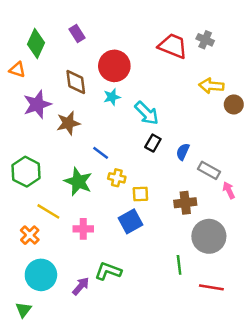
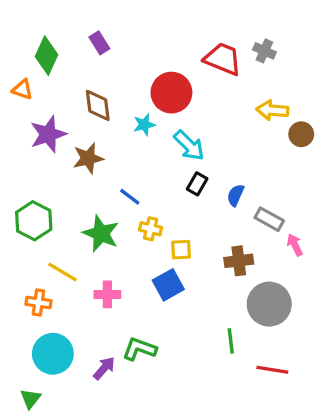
red circle: (114, 66) -> (171, 93), moved
orange cross: (30, 235) -> (38, 302), turned -36

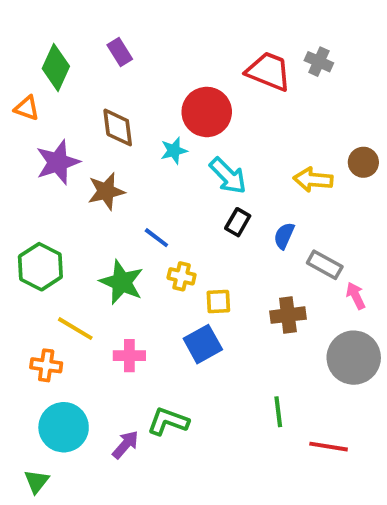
yellow arrow: (272, 110) -> (313, 180), moved
gray circle: (269, 304) -> (354, 358), moved

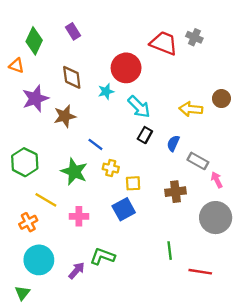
orange cross: (46, 365) -> (28, 222), turned -36

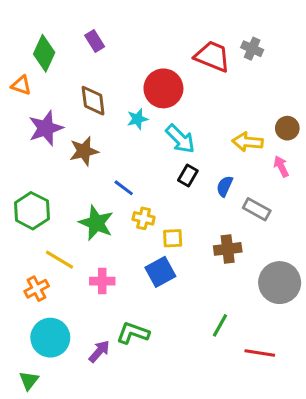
pink arrow: (217, 180) -> (281, 166), moved
green line: (170, 251) -> (220, 325), turned 36

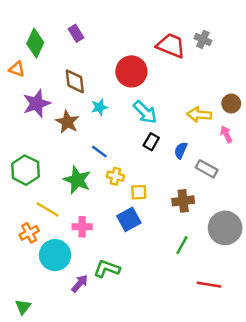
cyan star: (137, 119) -> (99, 107), moved
brown star: (84, 151) -> (67, 122), turned -30
green line: (220, 325) -> (182, 245), moved
cyan circle: (50, 338) -> (55, 255), moved

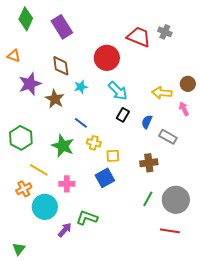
purple rectangle: (76, 33) -> (62, 27), size x1.6
green diamond: (35, 43) -> (26, 19), moved
gray circle: (225, 228) -> (176, 200), moved

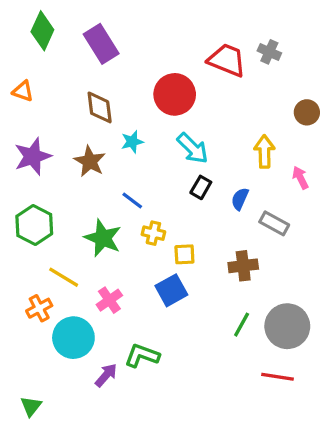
purple star: (30, 84) -> (33, 156), moved
brown circle: (188, 84) -> (307, 112), moved
yellow arrow: (162, 93) -> (264, 152), turned 84
pink cross: (67, 184) -> (109, 300), turned -35

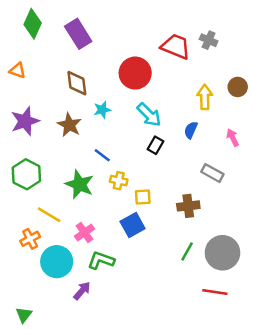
yellow arrow: (264, 152) -> (205, 97), moved
blue semicircle: (240, 199) -> (191, 130), moved
green L-shape: (142, 356) -> (101, 260), moved

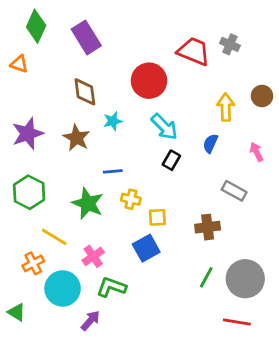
orange triangle: (17, 71) -> (19, 64), moved
blue line: (102, 155) -> (113, 171), turned -42
green triangle: (24, 315) -> (17, 312), moved, turned -36

